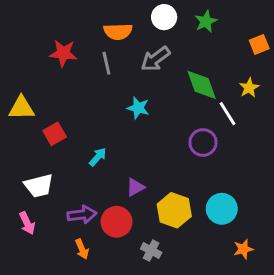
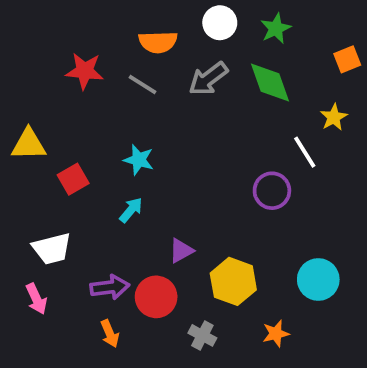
gray line: (106, 63) -> (143, 84), turned -45
green diamond: (202, 85) -> (270, 83), moved
cyan star: (138, 108) -> (139, 160), moved
cyan circle: (222, 209) -> (318, 279), moved
orange star: (243, 249) -> (276, 334), moved

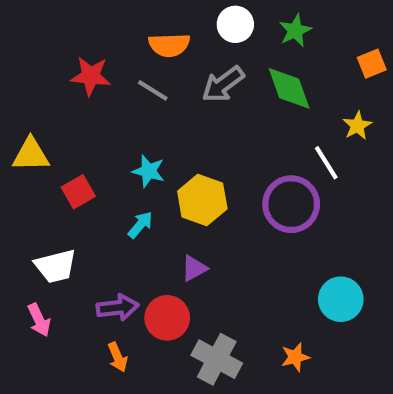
purple circle: (272, 191) -> (291, 204), size x1.4
yellow hexagon: (233, 281) -> (202, 200), moved
gray cross: (202, 335) -> (217, 359), size x1.6

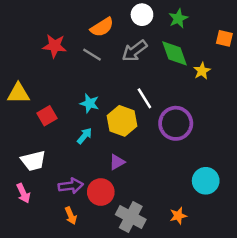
orange semicircle: (169, 45) -> (102, 27), turned -30
orange square: (372, 64) -> (224, 38), turned 35
yellow star: (357, 126) -> (202, 71), moved
white line: (326, 163) -> (144, 98), moved

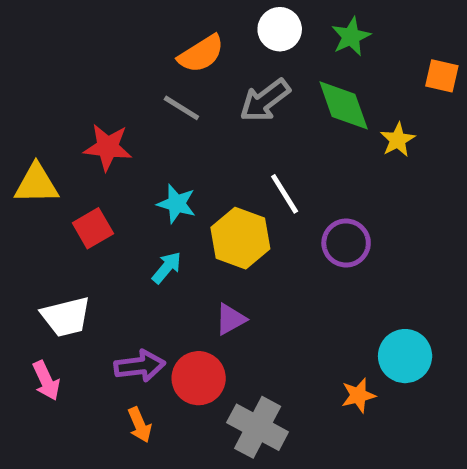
red star: (55, 46) -> (108, 147), moved
purple circle: (176, 123) -> (346, 243), size x0.7
orange star: (178, 216) -> (358, 395), moved

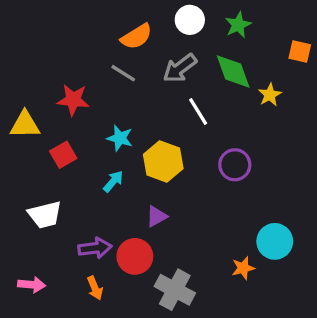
white line: (285, 194) -> (198, 111), moved
pink arrow: (46, 381) -> (32, 285), moved, turned -60

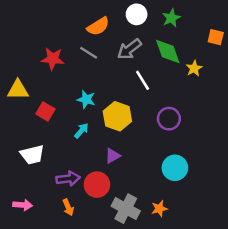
red star: (73, 100) -> (53, 59), moved
red square: (63, 155) -> (45, 111), turned -30
cyan circle: (275, 241) -> (175, 168), moved
orange star: (243, 268) -> (159, 209), moved

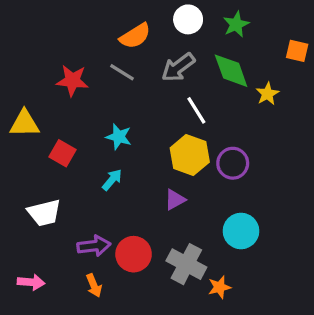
yellow hexagon: (117, 116) -> (190, 155), moved
purple triangle: (113, 156) -> (175, 200), moved
gray cross: (126, 209) -> (186, 264), moved

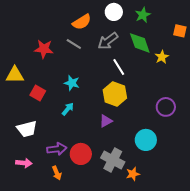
purple circle: (233, 163) -> (166, 107), moved
pink arrow: (31, 282) -> (24, 163), moved

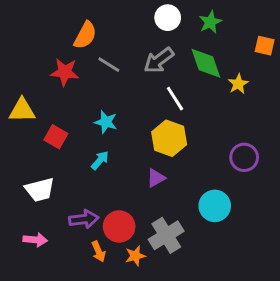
orange semicircle: (82, 22) -> (85, 35), moved, turned -30
gray cross: (113, 160) -> (166, 235), turned 30
orange arrow: (57, 173) -> (99, 251), moved
orange star: (133, 174) -> (135, 256), moved

